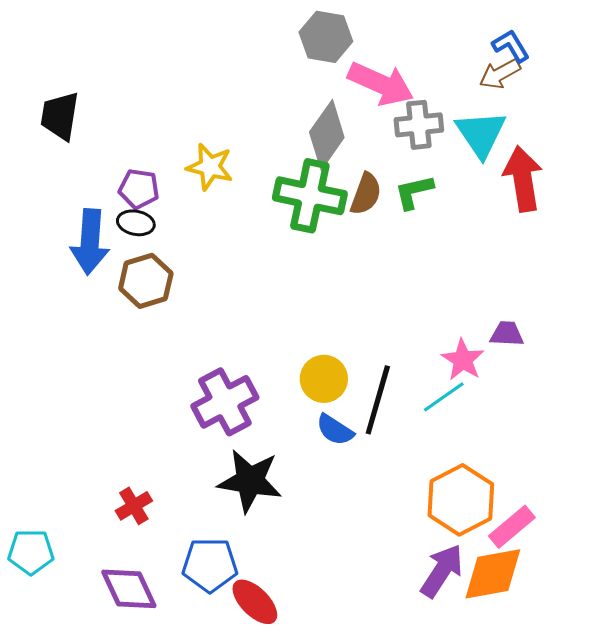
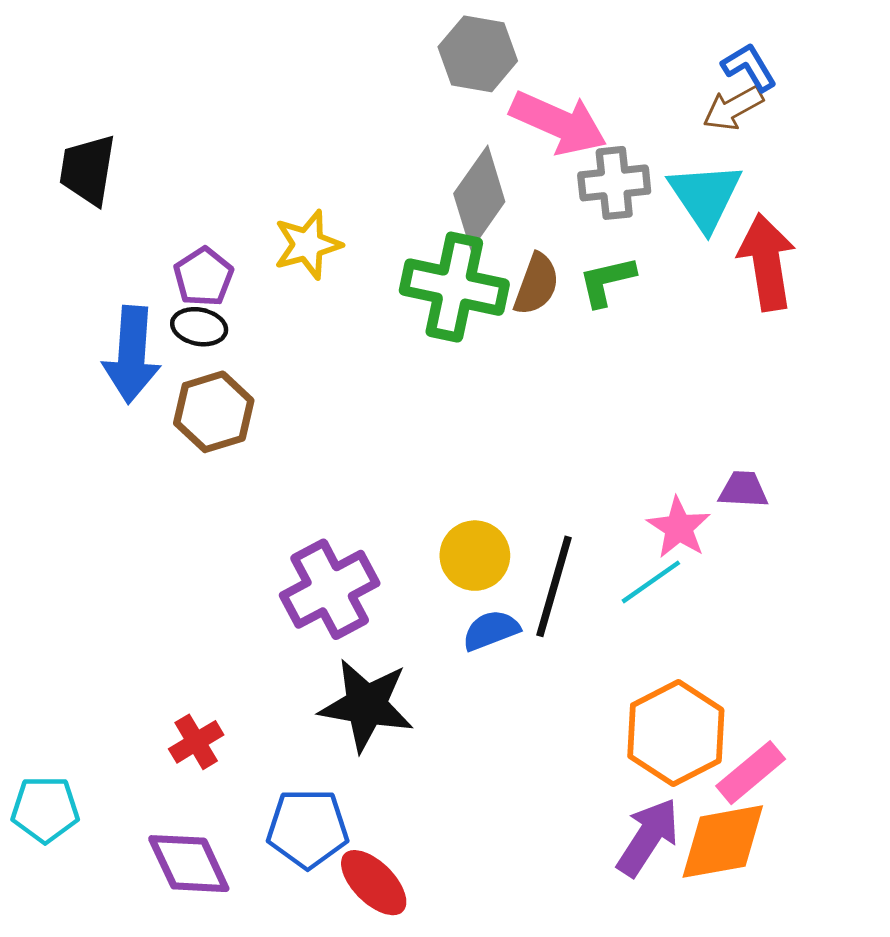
yellow star: (210, 167) -> (308, 245), turned -30
purple pentagon: (139, 189) -> (204, 277), turned 30
blue semicircle: (335, 430) -> (491, 630), turned 126

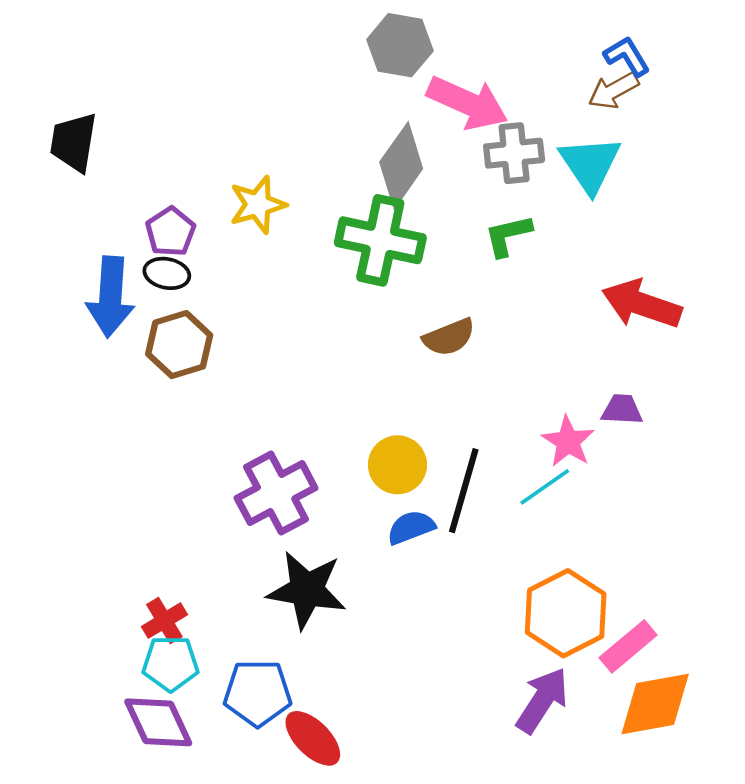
red arrow: (767, 262) -> (642, 304), moved, turned -62
brown semicircle: (536, 284) -> (449, 337), moved, turned 48
cyan pentagon: (45, 809) -> (171, 664), moved
orange diamond: (723, 842) -> (655, 704), moved

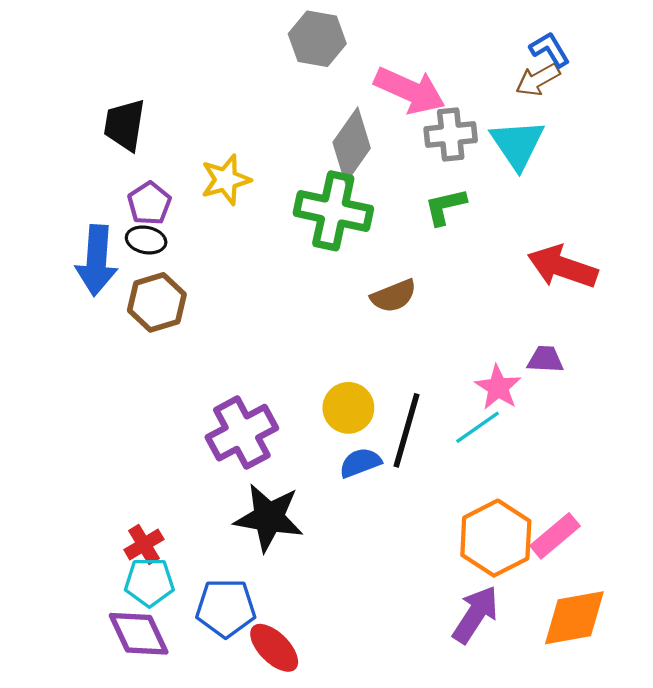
gray hexagon: (400, 45) -> (317, 39), moved
black trapezoid: (74, 142) -> (125, 125), moved
pink rectangle: (628, 646) -> (555, 536), moved

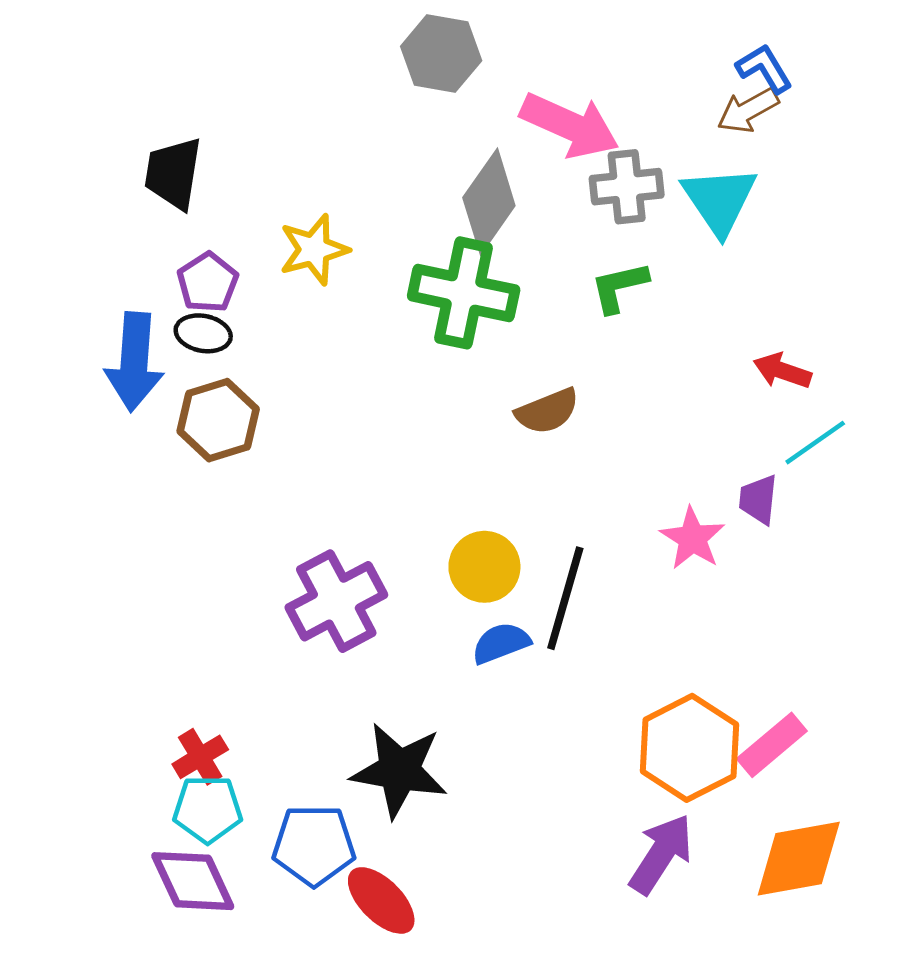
red arrow: (563, 267) -> (782, 371), size x0.6
purple trapezoid: (545, 359) -> (758, 499), turned -87
cyan line: (478, 427) -> (815, 443), moved
black star: (269, 518) -> (399, 770), moved

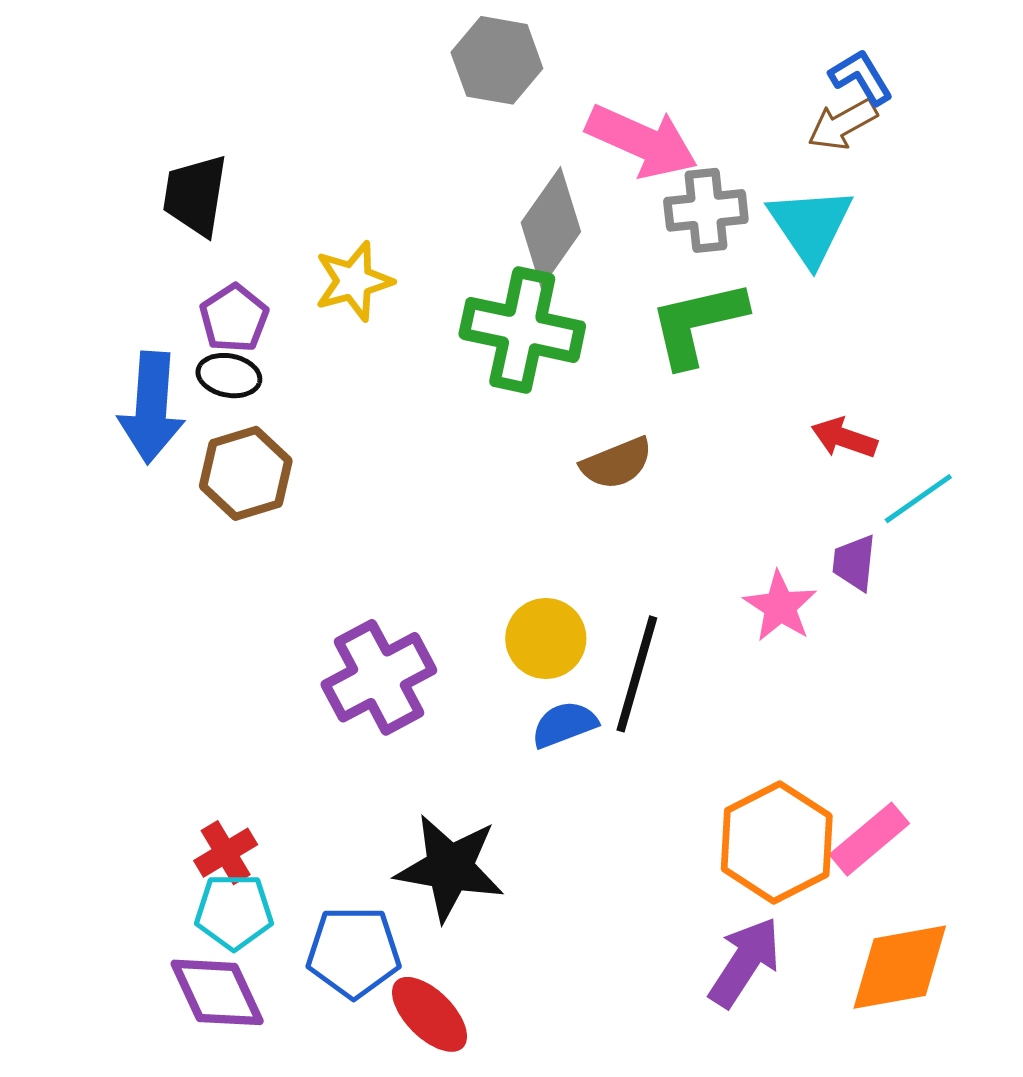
green L-shape: (619, 287) -> (698, 323), size x1.5
red arrow: (782, 371) -> (844, 438), moved

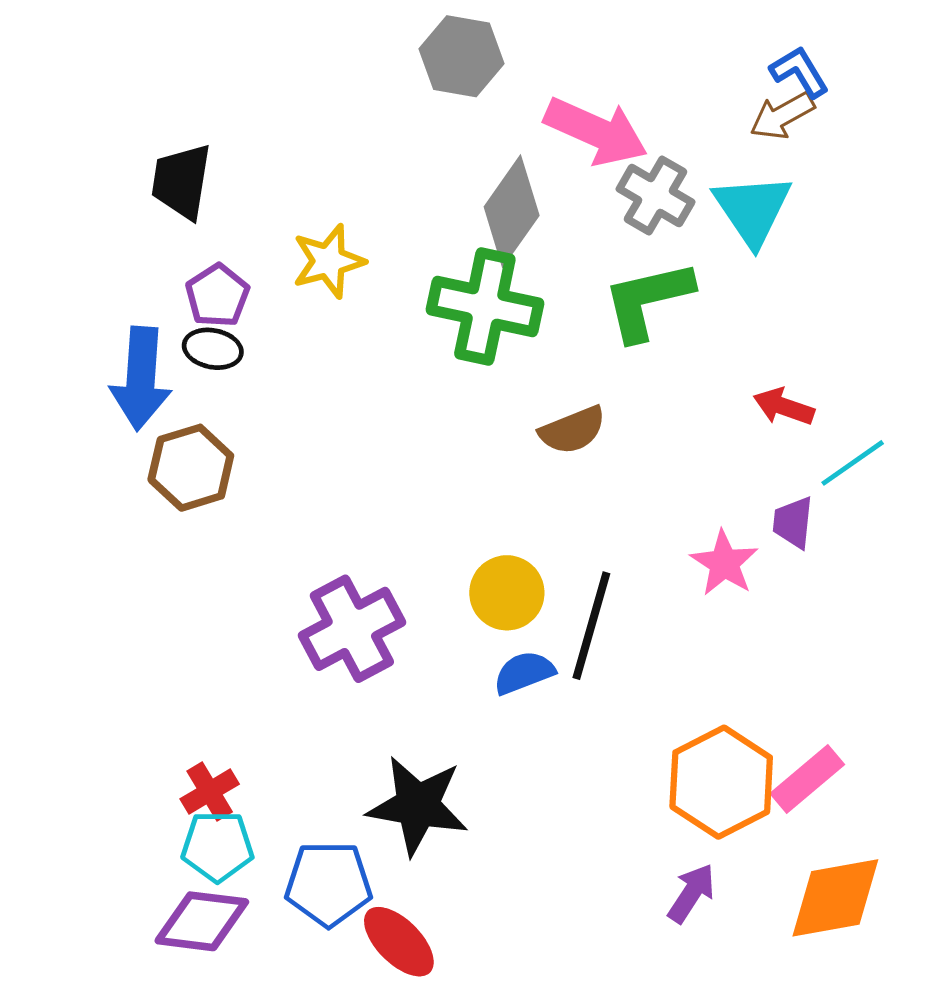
gray cross: (706, 210) -> (655, 195), turned 36
brown hexagon: (246, 473) -> (191, 468), moved
purple arrow: (745, 962) -> (691, 893), size x0.7
purple diamond: (217, 992) -> (202, 921), turned -58

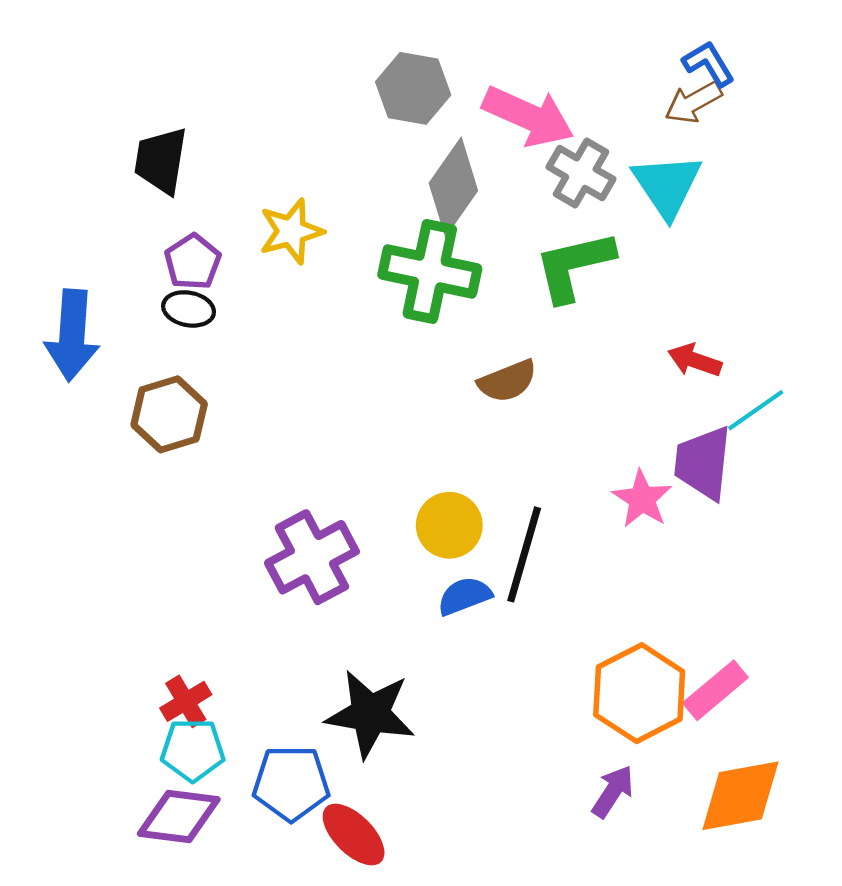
gray hexagon: (461, 56) -> (413, 88), moved
blue arrow: (141, 378) -> (72, 335), moved
purple trapezoid: (793, 522) -> (703, 463), size x1.6

